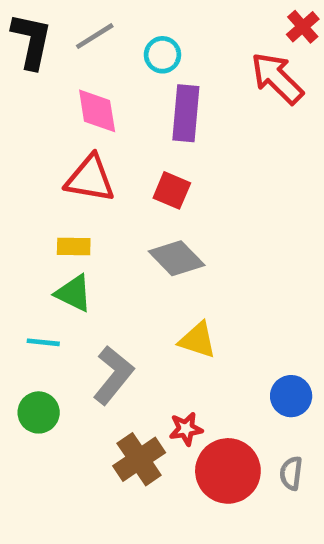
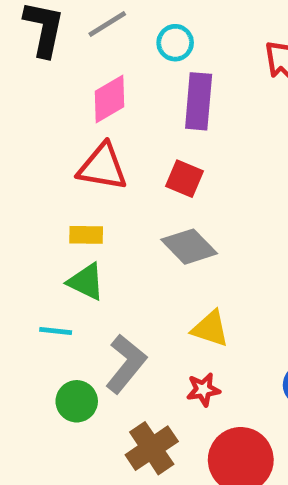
pink diamond: (97, 111) -> (110, 99), turned 69
green circle: (39, 412) -> (77, 401), moved
red star: (186, 429) -> (203, 390), moved

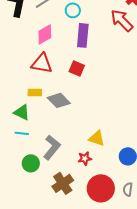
gray diamond: (189, 247) -> (59, 100), moved
green triangle: (86, 282) -> (22, 112), moved
yellow triangle: (210, 329) -> (97, 138), moved

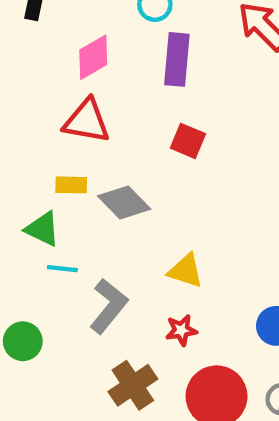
red square: (77, 68) -> (188, 141), moved
cyan line: (22, 133) -> (62, 269), moved
yellow triangle: (97, 138) -> (186, 271), moved
green circle: (31, 163) -> (23, 341), moved

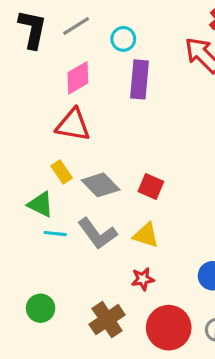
red square: (188, 141) -> (151, 187), moved
yellow rectangle: (71, 185) -> (62, 172), turned 55
gray L-shape: (109, 306) -> (97, 234), moved, turned 105
green circle: (23, 341) -> (41, 308), moved

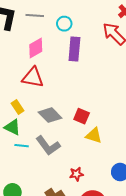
gray line: (76, 26) -> (35, 15), turned 36
yellow rectangle: (62, 172) -> (18, 107), moved
yellow triangle: (146, 235) -> (94, 135), moved

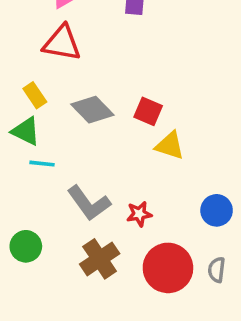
gray L-shape: (48, 146) -> (89, 203), moved

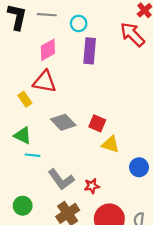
yellow rectangle: (35, 95) -> (25, 99), moved
blue circle: (217, 210) -> (139, 167), moved

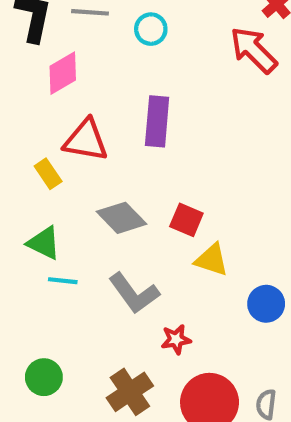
pink diamond: (48, 50) -> (63, 73), moved
purple rectangle: (90, 51) -> (157, 121), moved
gray L-shape: (61, 179) -> (134, 293), moved

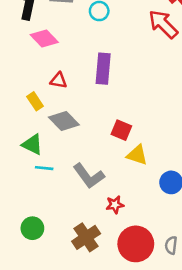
pink diamond: (63, 73) -> (44, 38), turned 76
red triangle: (86, 140) -> (59, 80), size x0.6
gray diamond: (121, 218) -> (64, 121), moved

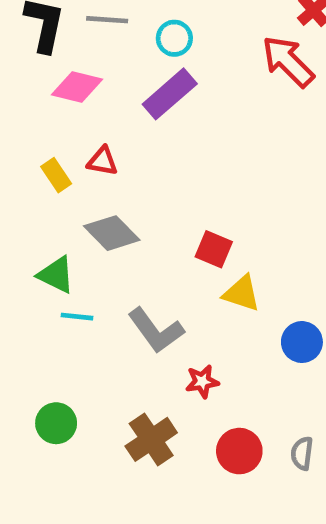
pink diamond: (44, 38) -> (77, 87), turned -32
purple rectangle: (103, 69) -> (170, 94), moved, turned 44
yellow rectangle: (35, 101) -> (56, 175), moved
red circle: (136, 244) -> (239, 451), size x0.7

